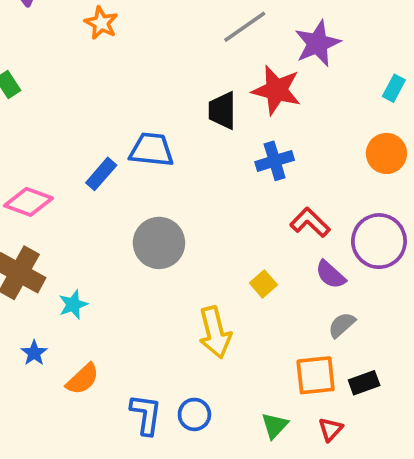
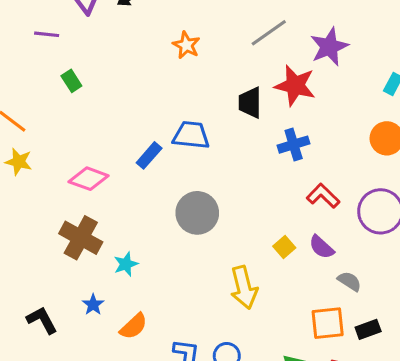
orange star: (101, 23) -> (186, 45), moved
purple semicircle: (331, 275) -> (322, 247), moved
gray semicircle: (342, 325) -> (349, 281), turned 75

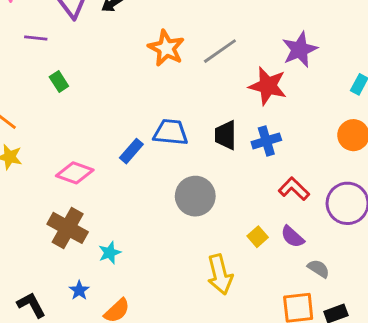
gray line: (269, 33) -> (220, 51), moved
orange star: (186, 45) -> (166, 48), size x1.4
black trapezoid: (250, 103) -> (226, 135), moved
gray circle: (197, 213) -> (195, 196), moved

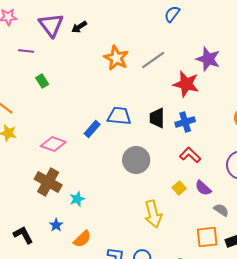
purple star: (300, 50) -> (208, 59), turned -30
red L-shape: (294, 189) -> (190, 155), moved

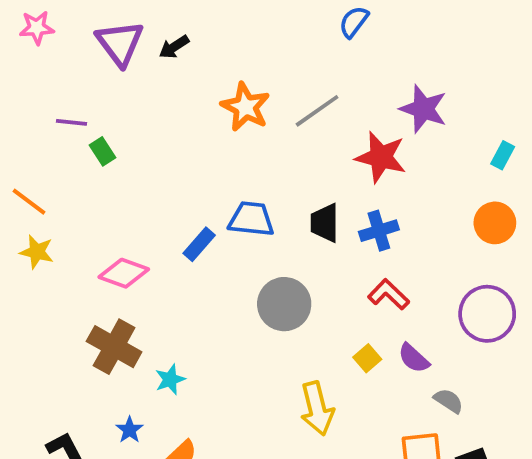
purple line: (26, 51) -> (72, 122), moved

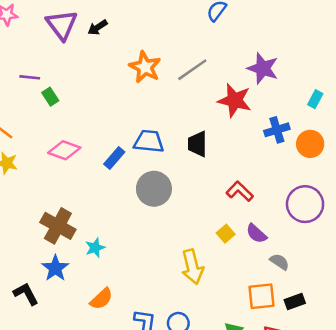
blue cross: (379, 231) -> (277, 130), moved
pink diamond: (124, 273) -> (64, 150), moved
gray circle: (284, 304) -> (154, 189), moved
blue star: (130, 430) -> (55, 268), moved, size x1.5

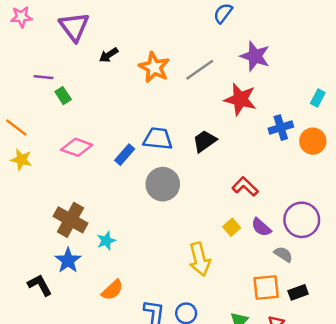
black arrow: (98, 27) -> (109, 55), moved
purple star: (263, 68) -> (255, 56), moved
black trapezoid: (197, 144) -> (205, 141), turned 55
purple circle: (305, 204) -> (302, 220), moved

